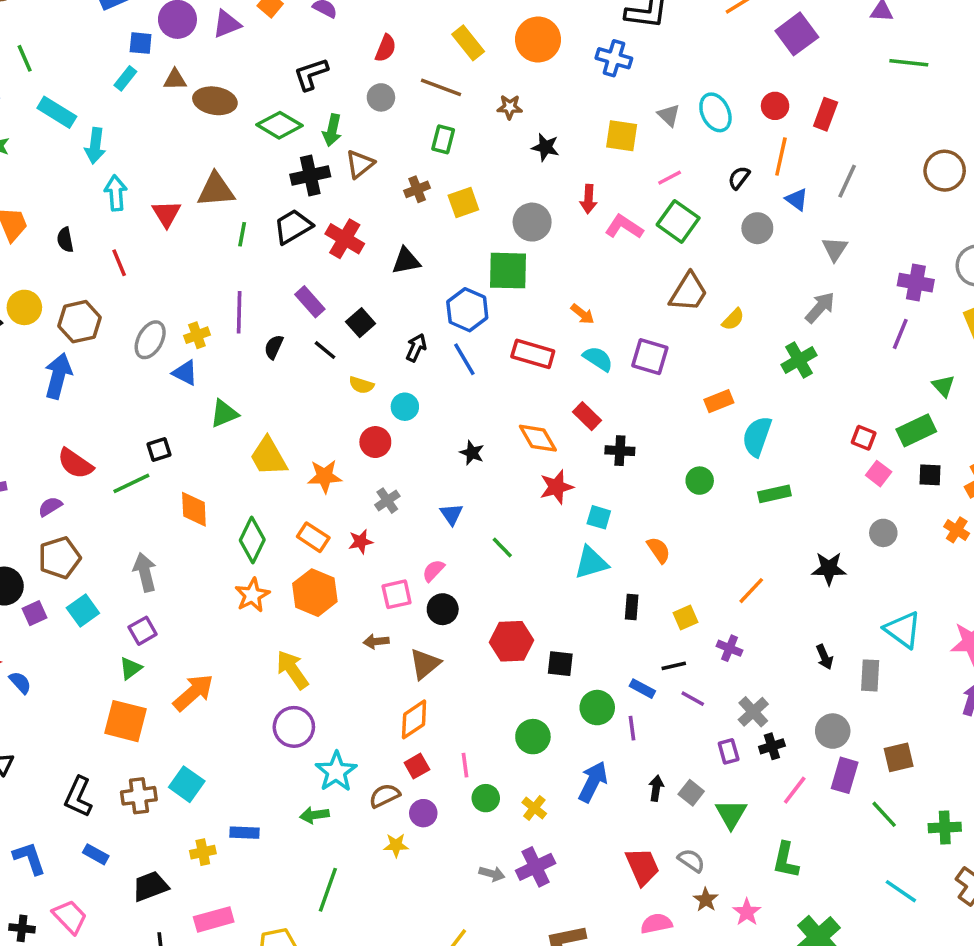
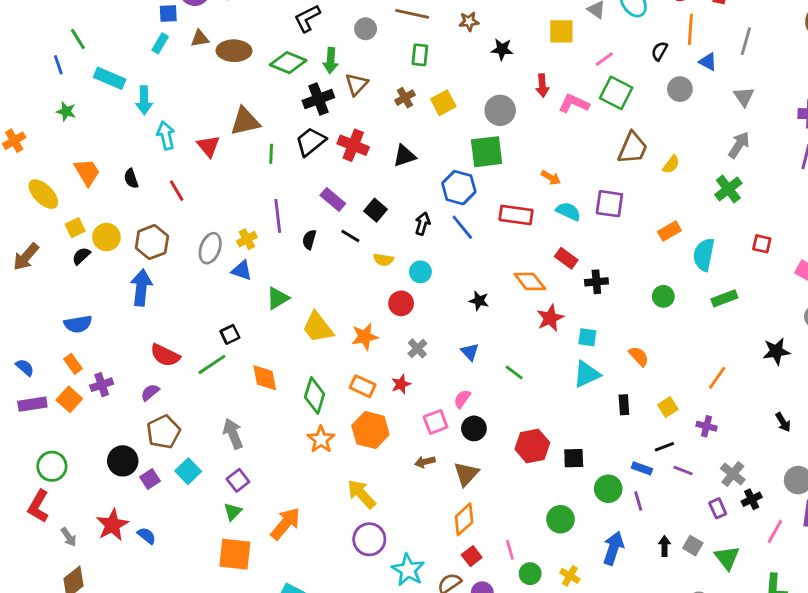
red square: (864, 438) -> (762, 244), moved

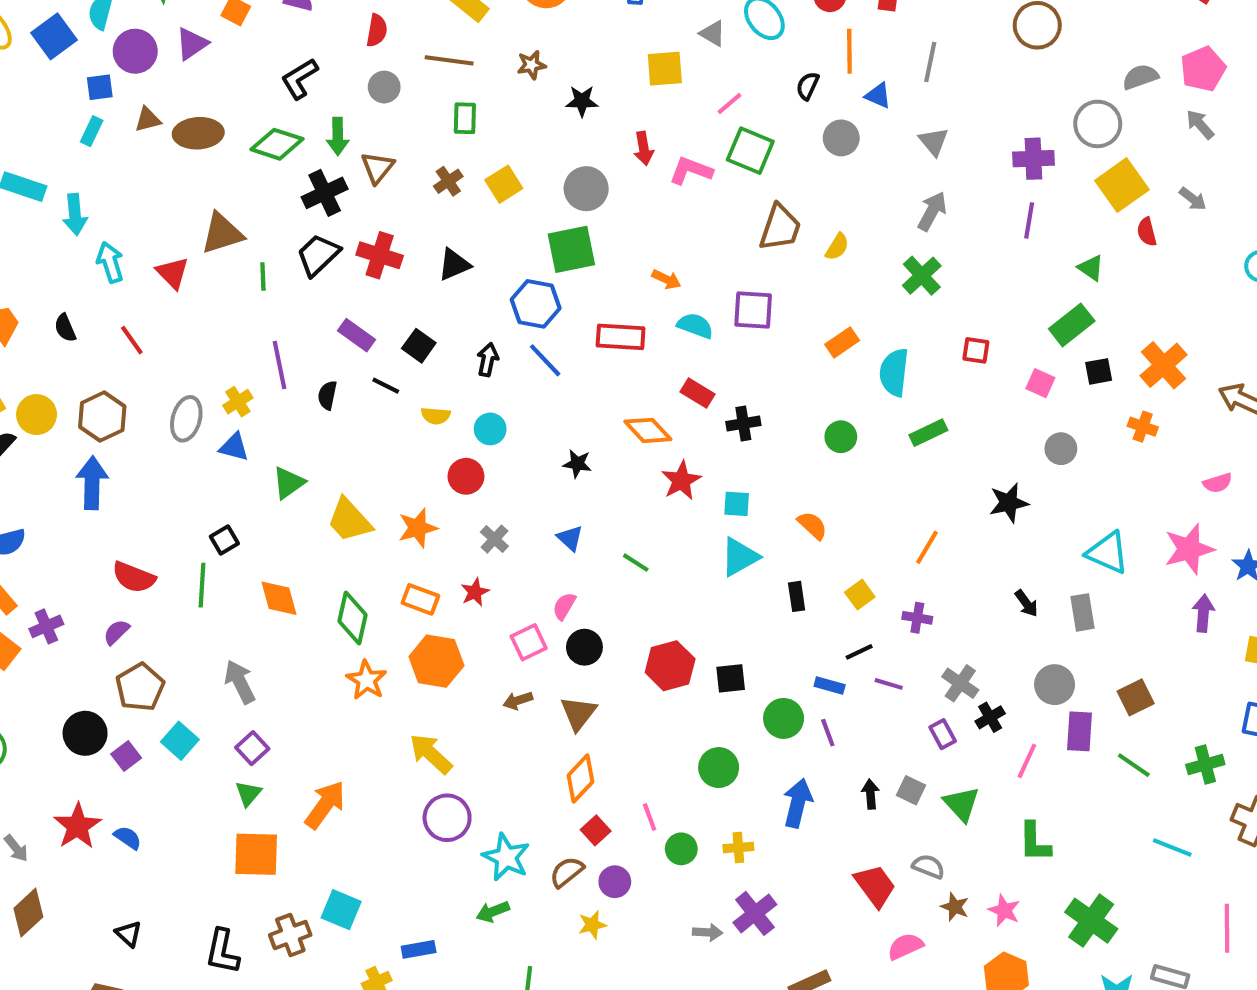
green line: (212, 364) -> (202, 585), turned -48
yellow cross: (570, 576) -> (738, 848), turned -30

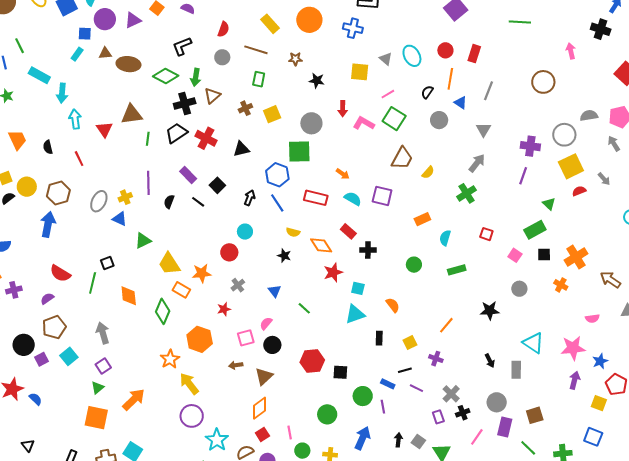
red semicircle: (1147, 232) -> (579, 191), turned 72
cyan semicircle: (894, 372) -> (445, 238), size x0.7
yellow semicircle: (436, 416) -> (293, 232), moved
orange rectangle: (420, 599) -> (181, 290), moved
orange star: (367, 680) -> (170, 359), moved

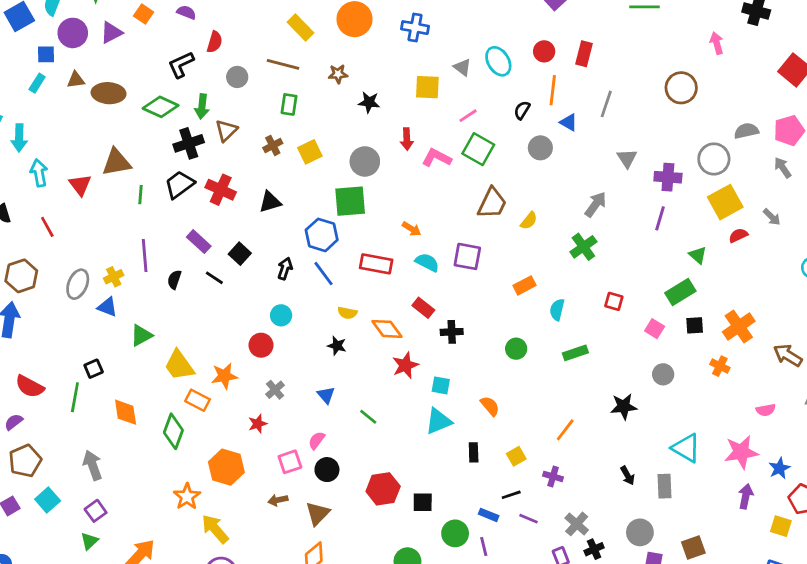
red semicircle: (223, 29) -> (215, 42), moved
gray triangle: (483, 130) -> (627, 158), moved

